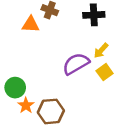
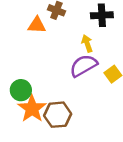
yellow arrow: (101, 51) -> (87, 43), moved, turned 119
orange star: (26, 105) -> (32, 109), size x1.6

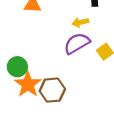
yellow arrow: (87, 43) -> (80, 22), turned -84

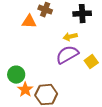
orange star: (28, 84) -> (25, 90), size x0.7

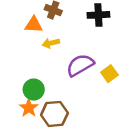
yellow arrow: (70, 37) -> (51, 43), moved
green circle: (16, 75) -> (34, 90), moved

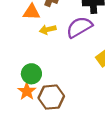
purple semicircle: (80, 65) -> (79, 27), moved

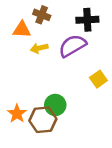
green circle: (31, 74) -> (55, 105), moved

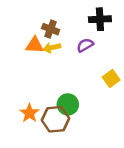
brown cross: (42, 15) -> (51, 29), moved
orange triangle: (22, 30) -> (34, 45), moved
purple semicircle: (73, 46) -> (85, 45), size x0.6

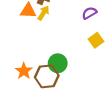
purple semicircle: (85, 45) -> (89, 13), moved
yellow arrow: (52, 48) -> (43, 13), turned 136

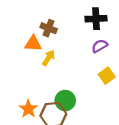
yellow arrow: (43, 13) -> (49, 58), moved

